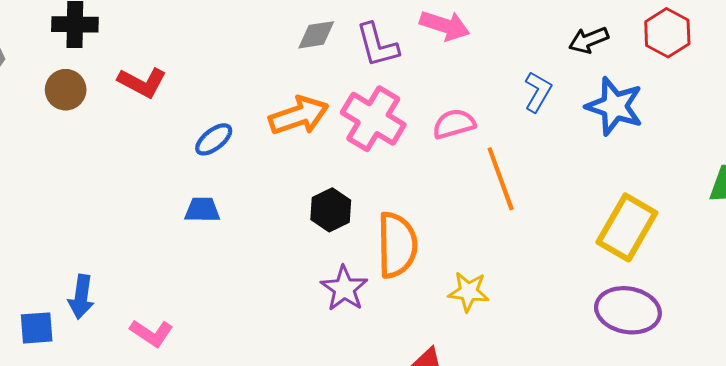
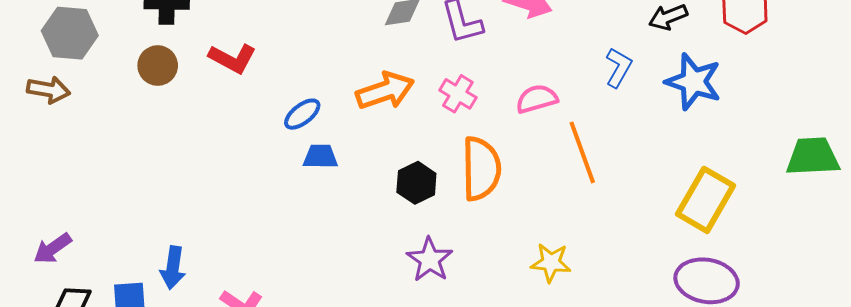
pink cross: (373, 119) -> (458, 94), size x0.6
blue trapezoid: (202, 210) -> (320, 156), moved
orange semicircle: (397, 245) -> (481, 169), moved

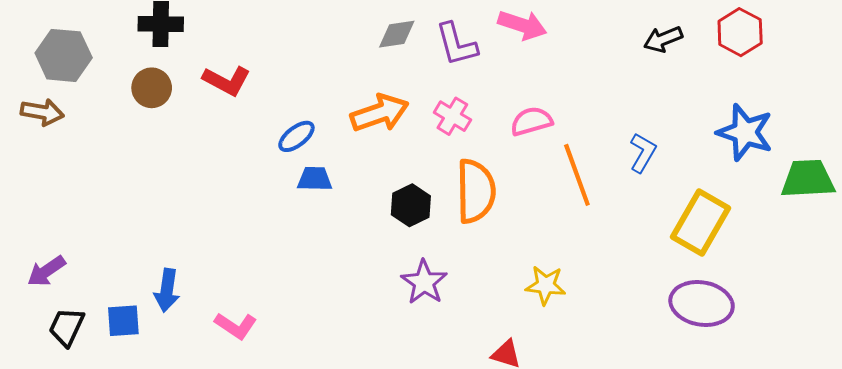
blue L-shape: (619, 68) -> (643, 153), moved
blue star: (693, 82) -> (745, 132), moved

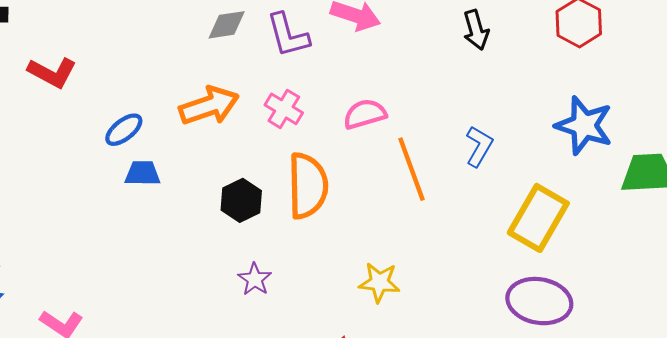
black arrow: (663, 39) -> (476, 30), moved, turned -84
purple star: (424, 282) -> (255, 279), size x0.7

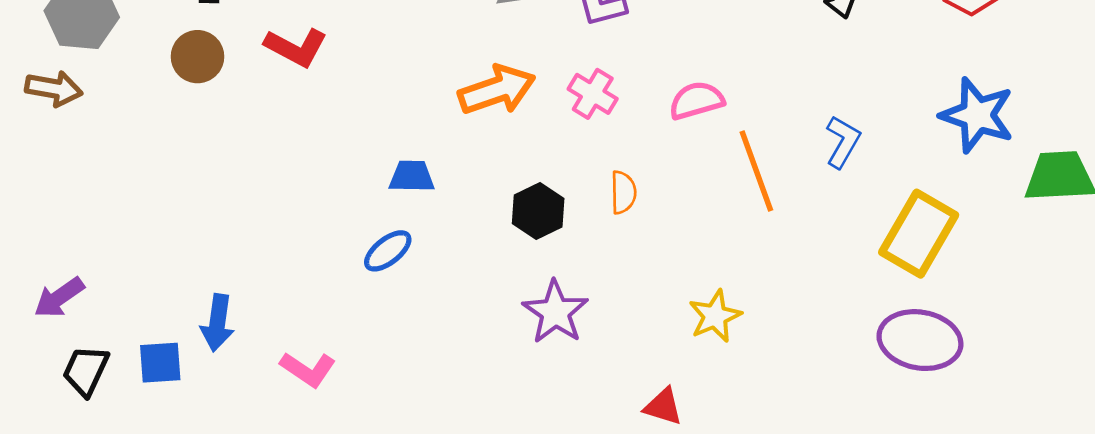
blue ellipse: (124, 130) -> (388, 251), moved
orange semicircle: (308, 186) -> (623, 192), size x0.5
purple star: (255, 279) -> (555, 312), size x1.5
yellow star: (379, 282) -> (715, 316), turned -30

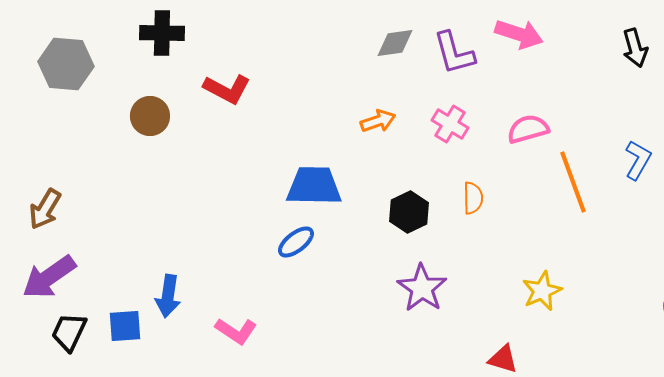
brown circle: (197, 57) -> (150, 116), moved
brown arrow: (54, 89) -> (45, 209), moved, turned 111
orange arrow: (497, 90) -> (378, 121), size x0.6
blue trapezoid: (412, 176) -> (314, 186), size x1.6
purple arrow: (59, 297) -> (49, 277), size x1.4

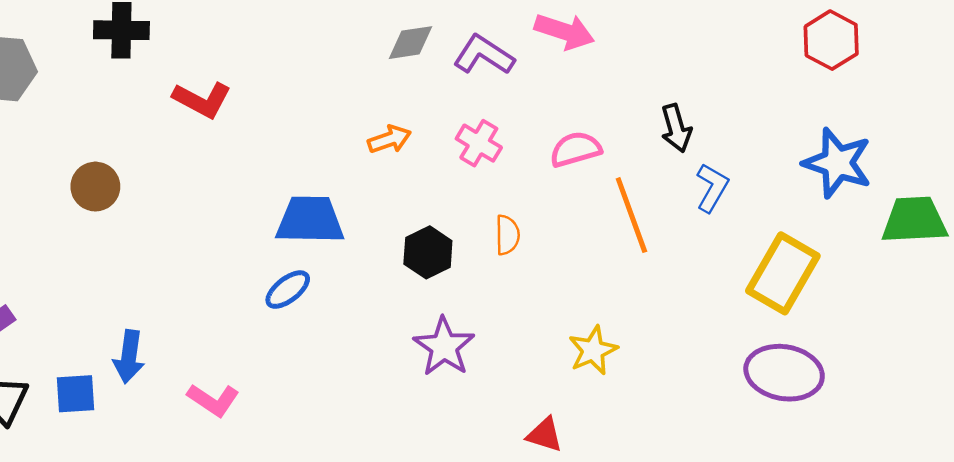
black arrow: (635, 48) -> (676, 128), moved
purple L-shape: (454, 53) -> (484, 55), turned 138
brown circle: (150, 116) -> (95, 187), moved

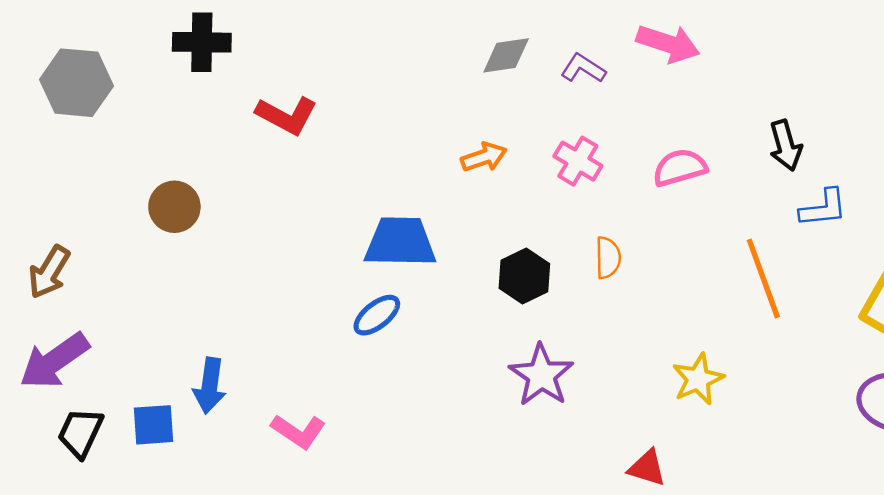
purple L-shape: (484, 55) -> (583, 68), size x0.7
blue L-shape: (712, 188) -> (823, 208), turned 54
orange line: (631, 215) -> (763, 279), moved

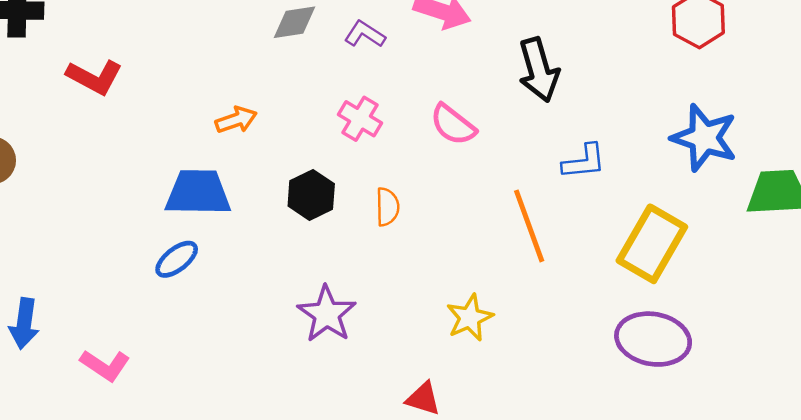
black arrow: (785, 145) -> (539, 70), moved, size x1.4
orange arrow: (484, 157) -> (236, 120), moved
pink semicircle: (680, 168) -> (453, 125), turned -126
black hexagon: (524, 276) -> (311, 195), moved

